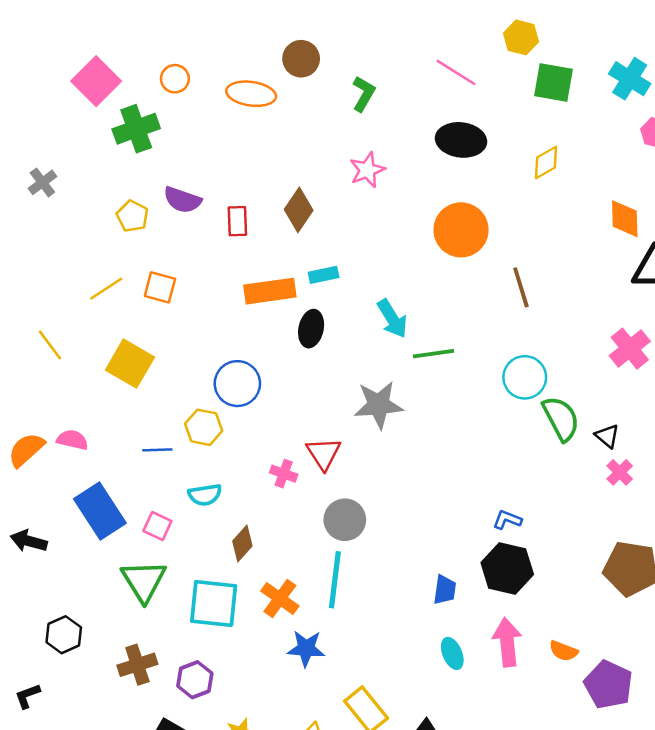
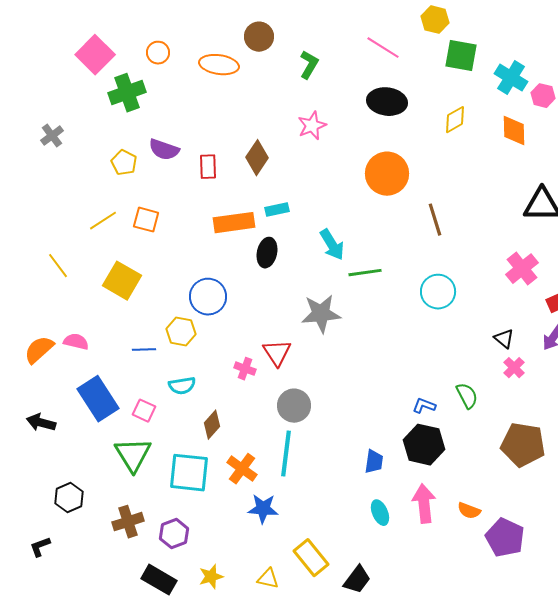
cyan cross: (630, 79) -> (511, 78), moved
orange diamond: (625, 219) -> (514, 131), moved
green semicircle: (561, 419) -> (467, 396), moved, size x0.7

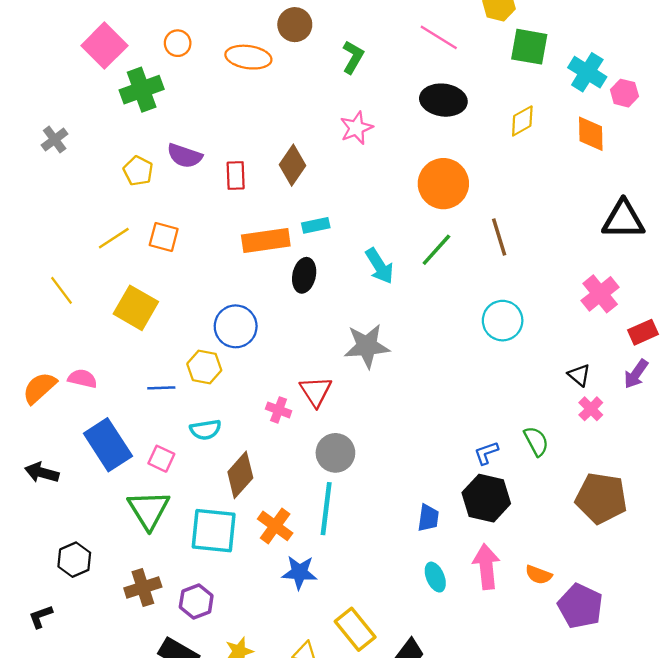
green line: (365, 273) -> (436, 250), moved, turned -40
blue L-shape: (424, 406) -> (486, 453), turned -40
brown diamond: (212, 425) -> (240, 475), size x1.4

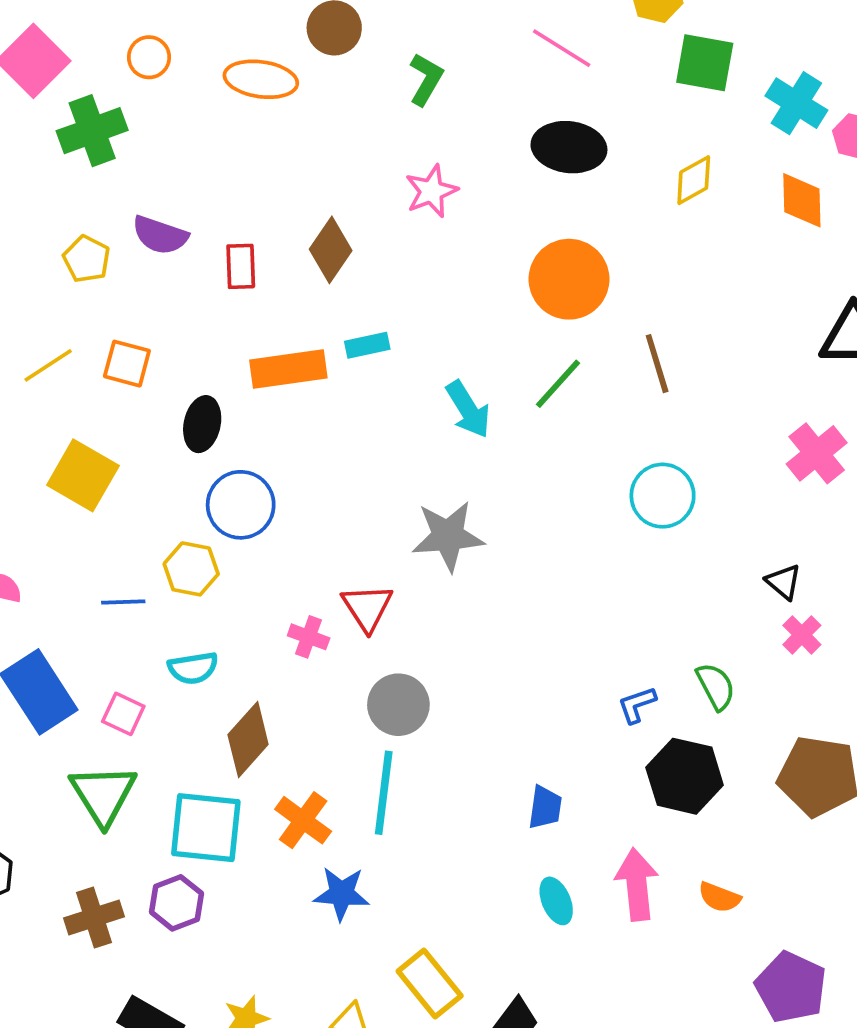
black ellipse: (304, 275) -> (202, 424), moved
black hexagon: (486, 498) -> (685, 776), moved
purple hexagon: (196, 601) -> (176, 903), moved
purple pentagon: (580, 606) -> (791, 987), moved

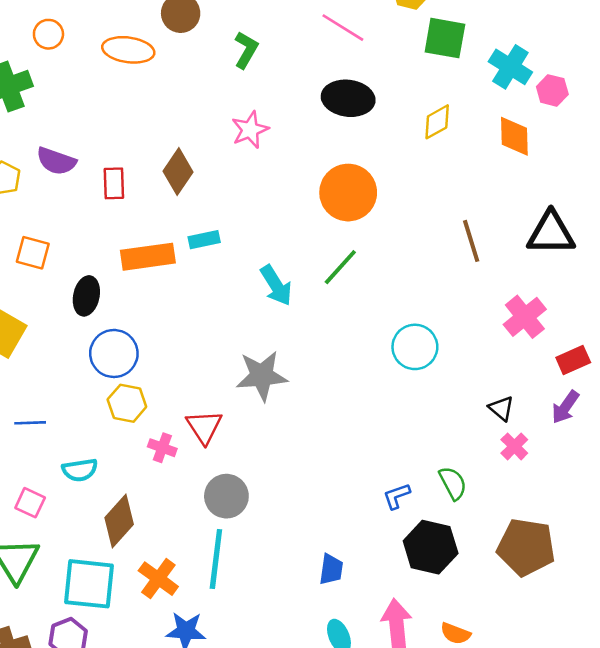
brown line: (657, 364) -> (471, 241), moved
yellow hexagon: (191, 569) -> (127, 403), moved

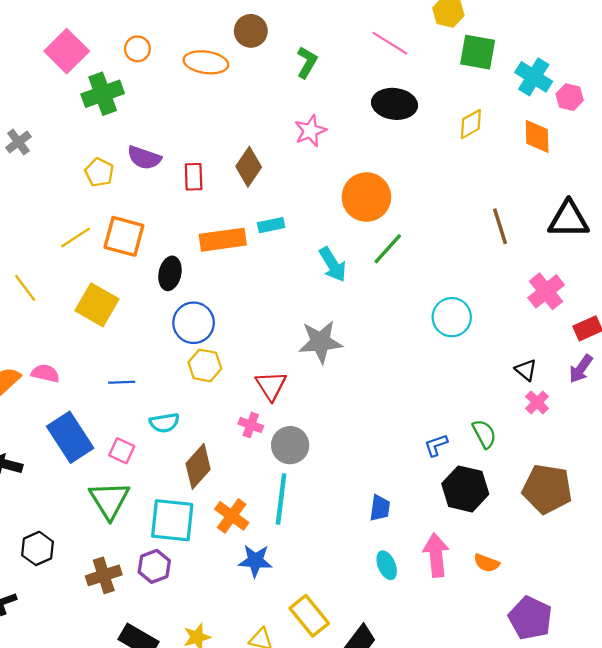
orange circle: (348, 193) -> (366, 197), moved
orange square: (33, 253) -> (124, 236), size x1.4
pink cross: (162, 448) -> (251, 425), moved

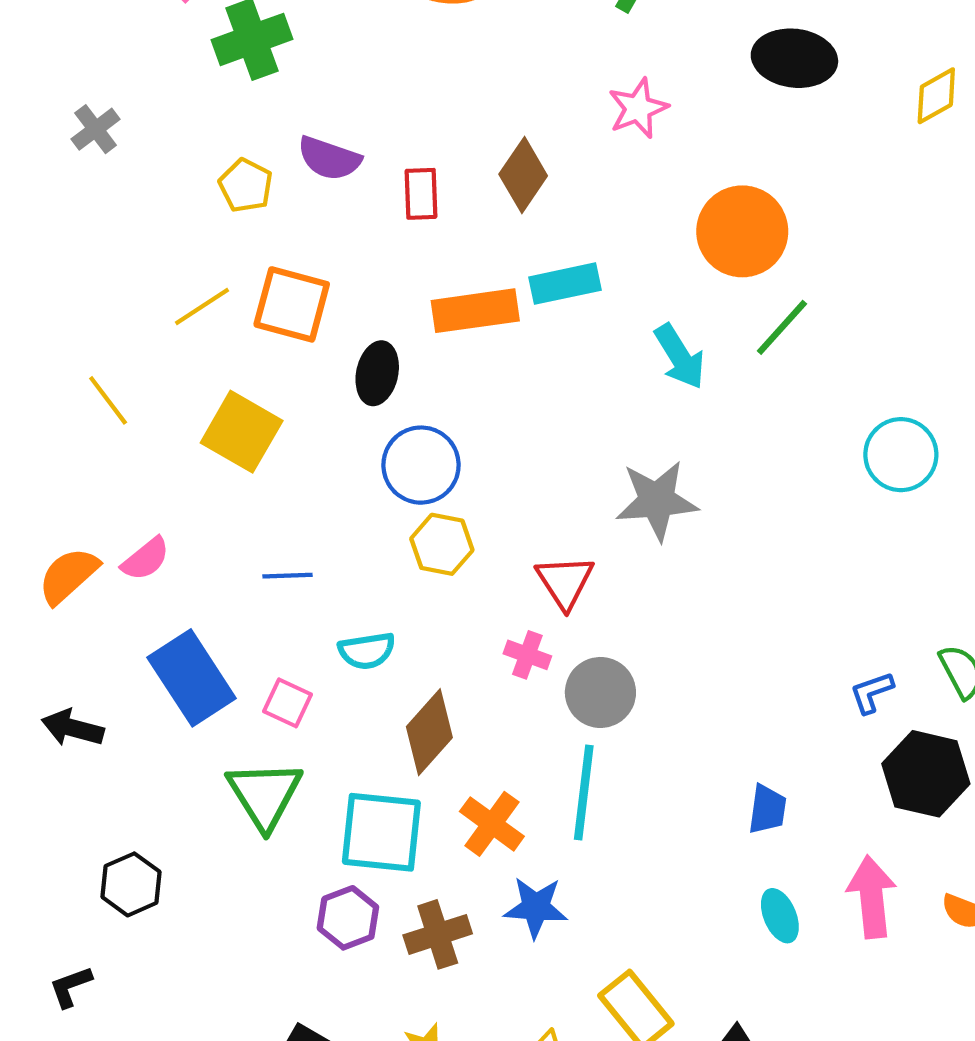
cyan rectangle: (271, 225) -> (565, 284), size x1.4
pink semicircle: (45, 373) -> (146, 559), turned 128
brown cross: (104, 575) -> (438, 934), moved

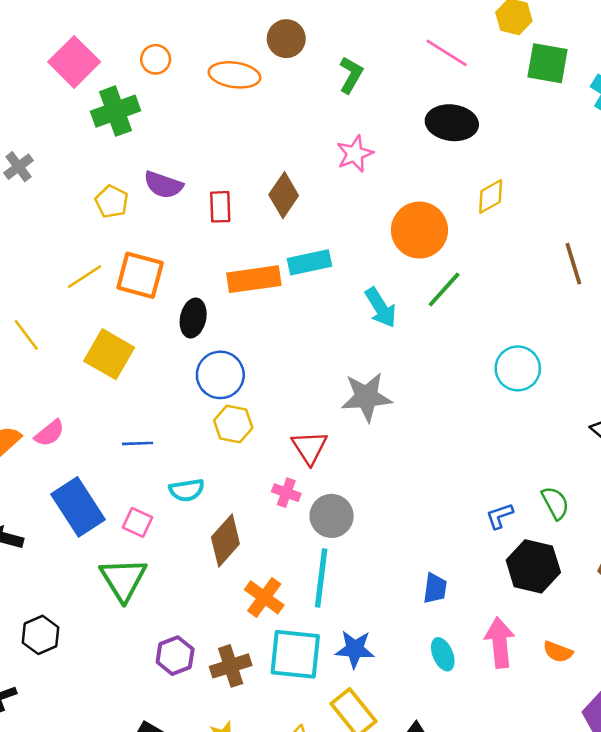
yellow diamond: (936, 96) -> (491, 196), moved
cyan square: (381, 832) -> (295, 654), moved
blue star: (536, 907) -> (355, 649), moved

